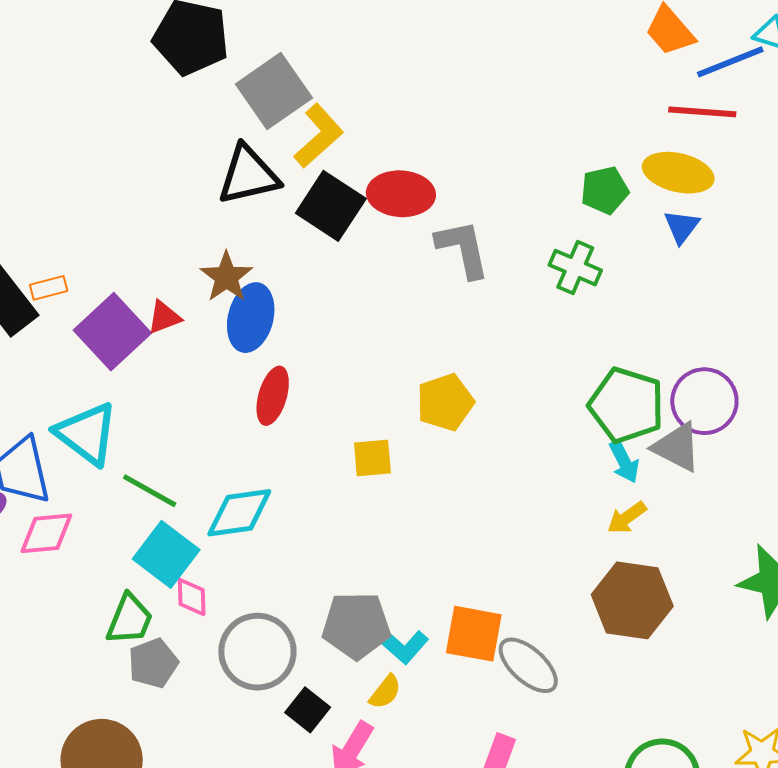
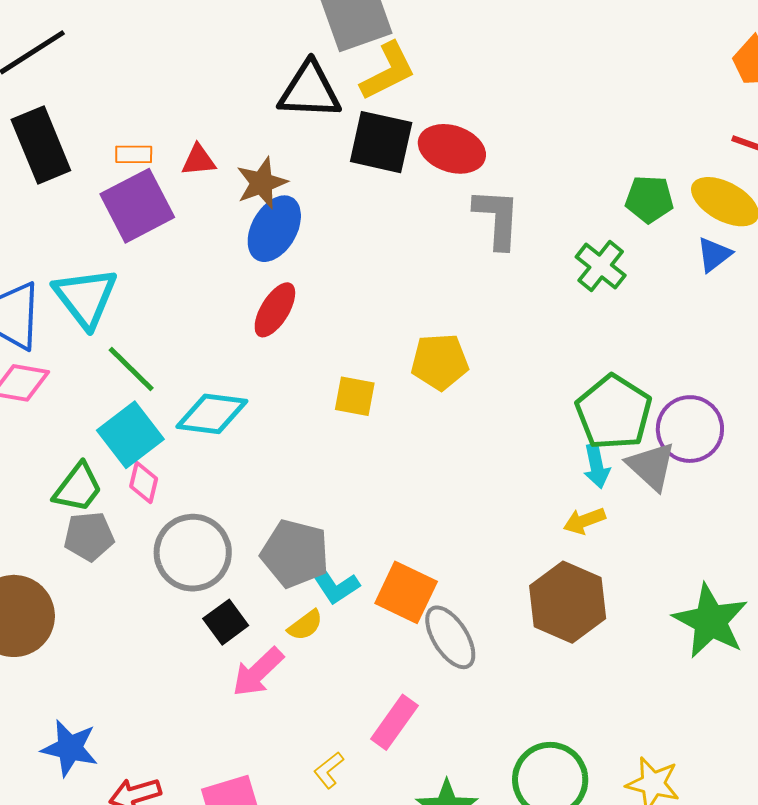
black square: (331, 206) -> (381, 142), turned -36
orange rectangle: (49, 288) -> (134, 154), moved
red triangle: (164, 317) -> (199, 160), moved

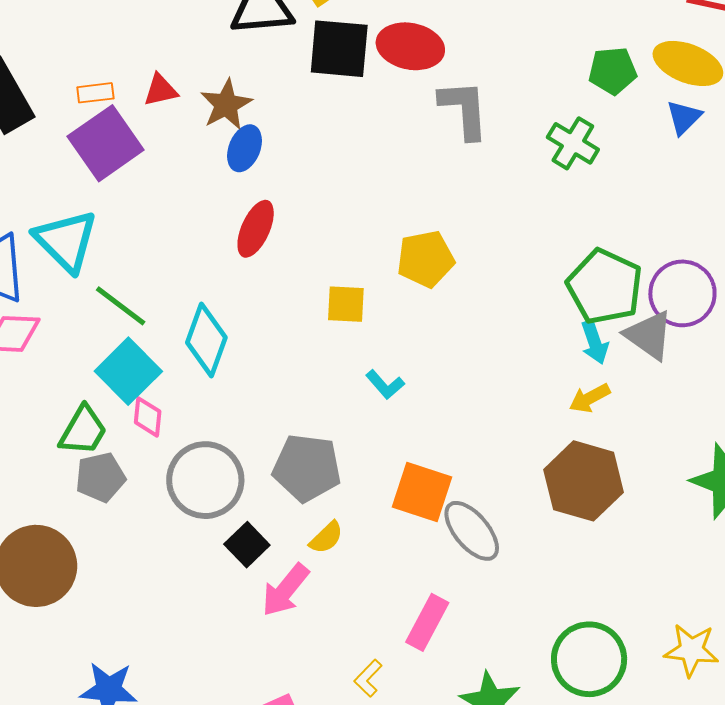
blue ellipse: (274, 229) -> (245, 148), size x0.7
cyan diamond: (212, 414) -> (206, 340), turned -70
cyan L-shape: (333, 583) -> (385, 385), moved, size x0.7

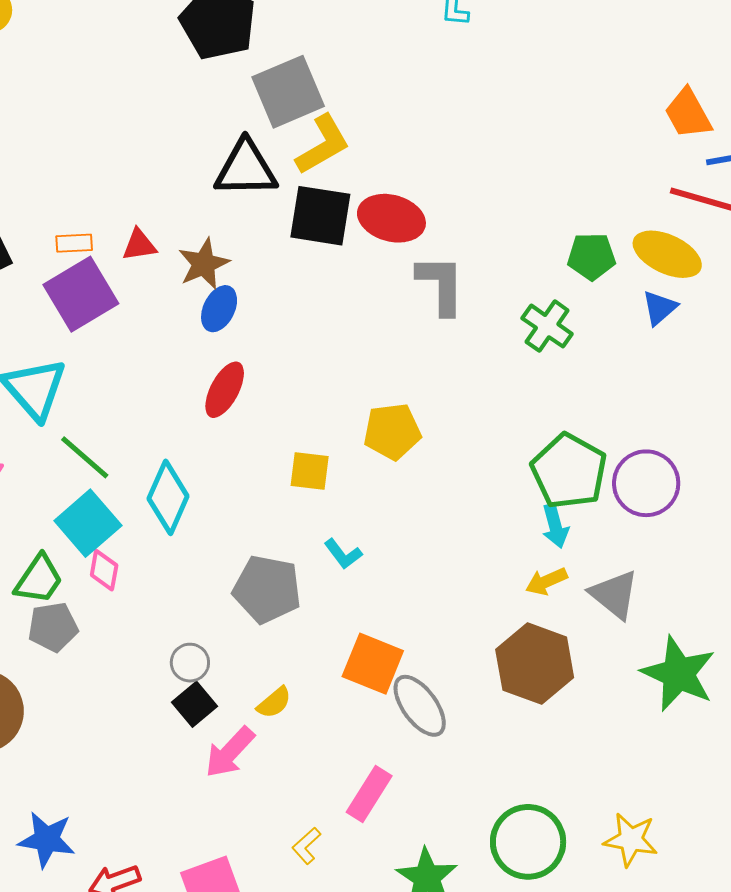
gray triangle: (649, 335) -> (614, 595), moved
gray pentagon: (307, 468) -> (267, 589), moved
gray circle: (205, 480) -> (190, 663), moved, size x0.5

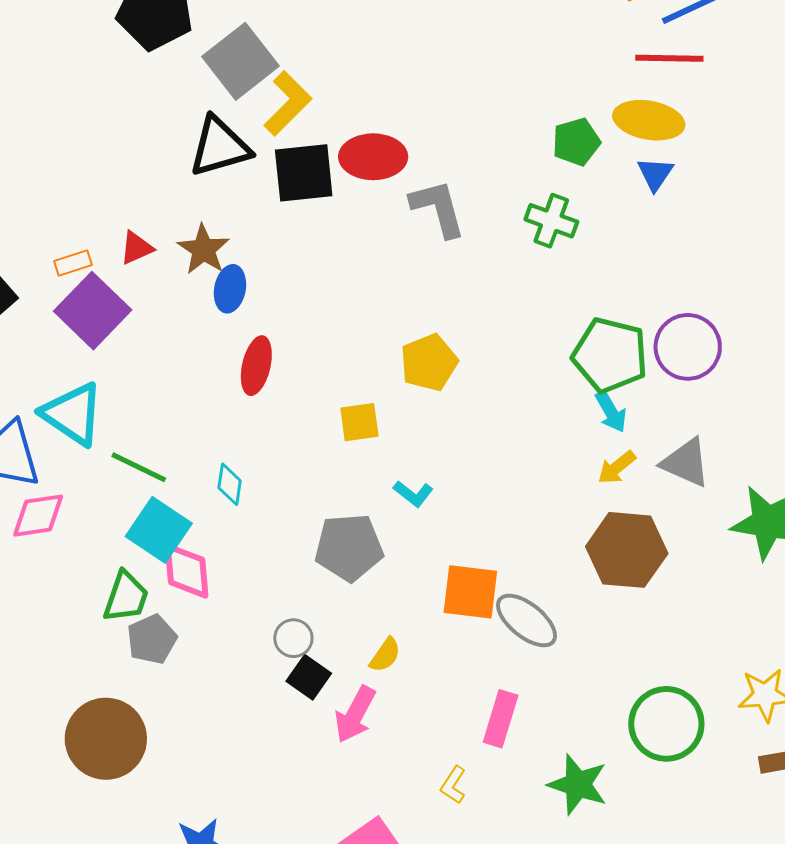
cyan diamond: (168, 497) -> (230, 484), size x0.6
pink diamond: (104, 570) -> (187, 571), size x1.5

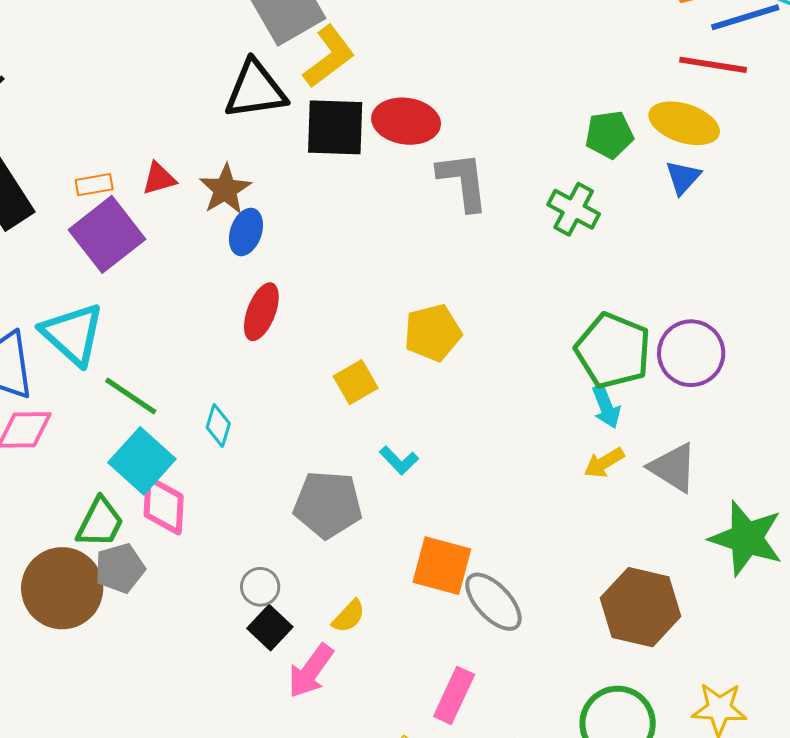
yellow square: (359, 422) -> (356, 382), turned -30
brown hexagon: (627, 550) -> (641, 607), moved
brown circle: (106, 739) -> (62, 588), moved

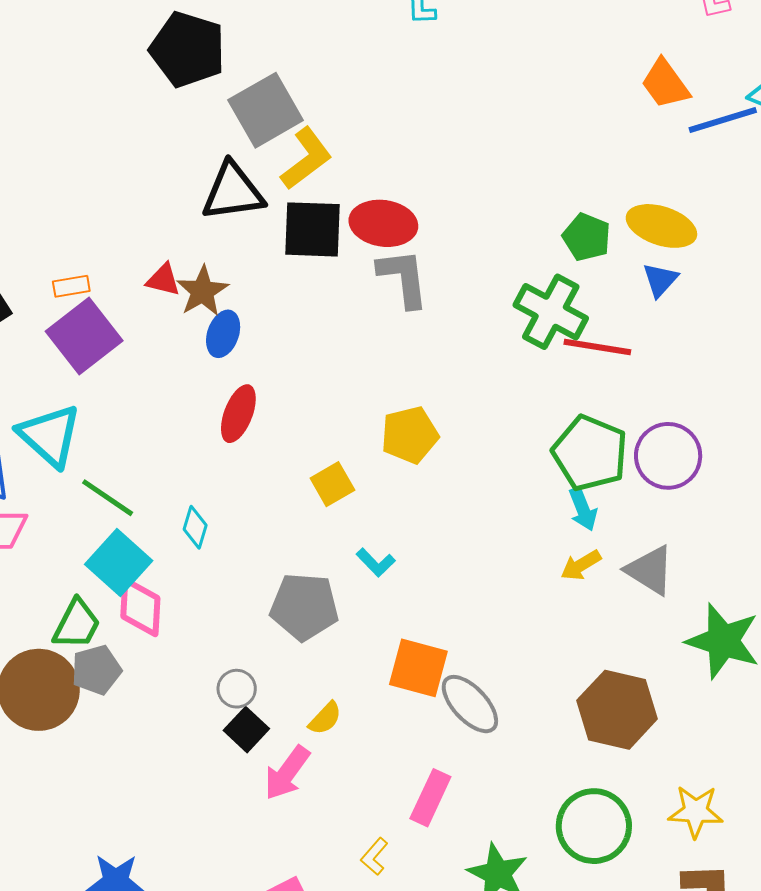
red line: (713, 65) -> (597, 347), moved
green pentagon: (609, 135) -> (587, 237), turned 30
red triangle: (159, 178) -> (163, 280), moved, turned 30
gray L-shape: (463, 181) -> (403, 278), moved
green cross: (574, 209) -> (551, 312), size x1.4

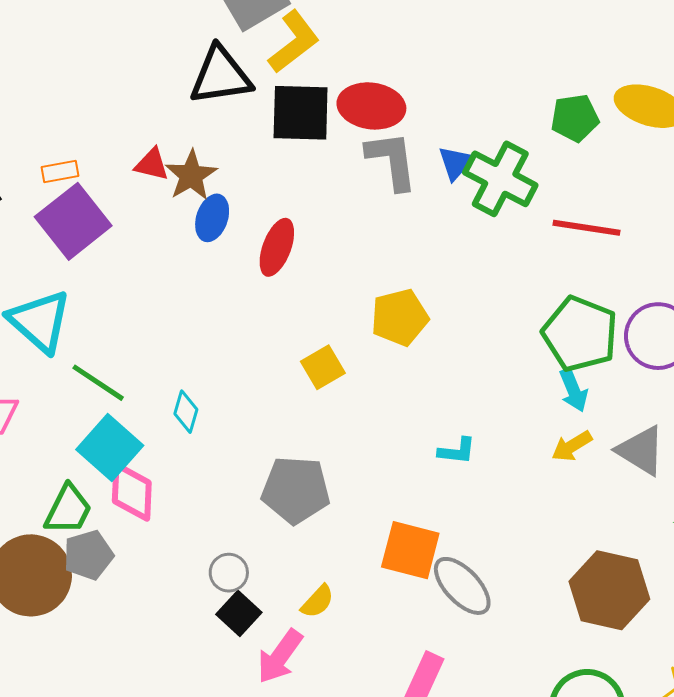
green pentagon: (587, 237) -> (575, 118), turned -30
blue triangle: (660, 280) -> (456, 163), moved
green cross: (551, 312) -> (500, 179), moved
red ellipse: (238, 414) -> (277, 247), moved
cyan L-shape: (376, 562) -> (457, 451), moved, turned -39

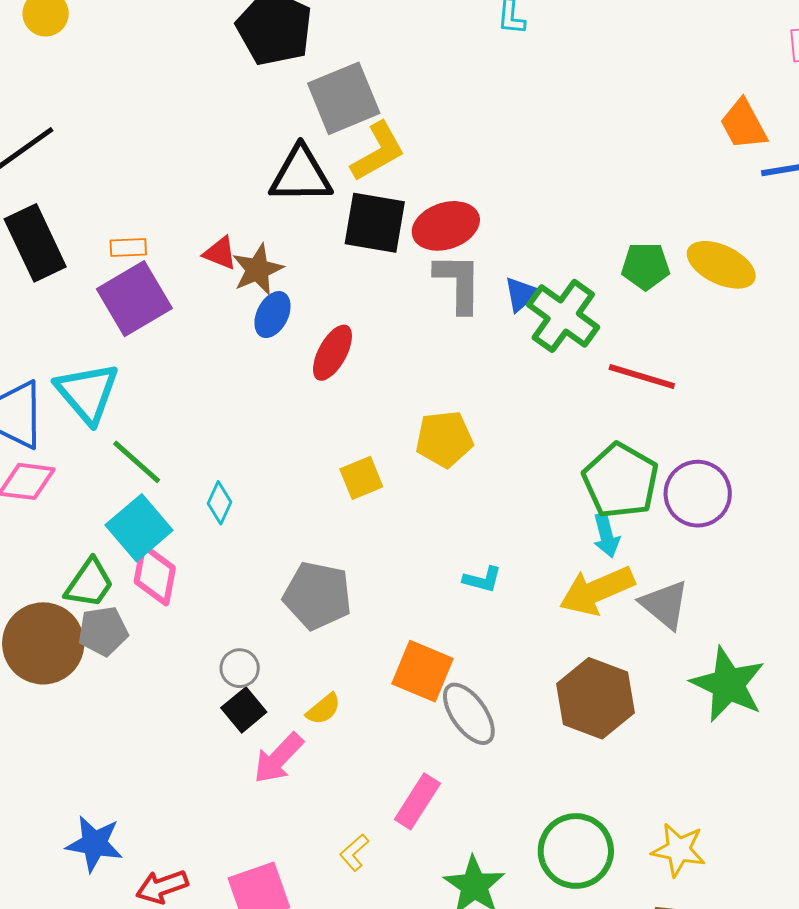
red ellipse: (371, 106) -> (446, 226), turned -34
yellow arrow: (572, 446) -> (597, 591), size x1.8
brown hexagon: (609, 590) -> (596, 698), moved

